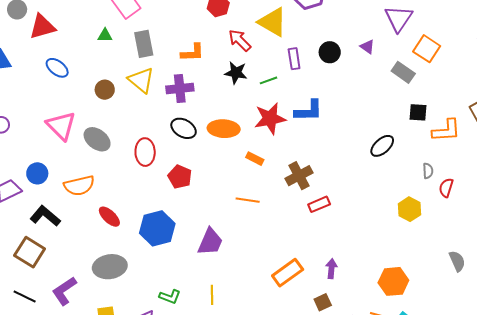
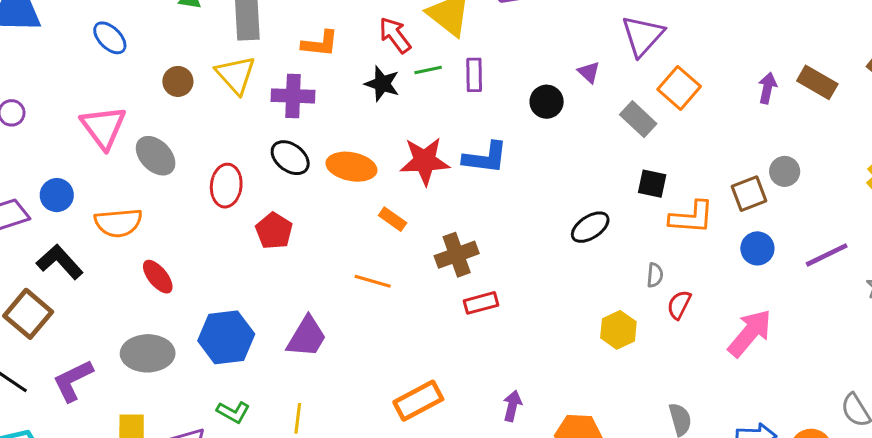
black circle: (330, 52) -> (547, 102), moved
green line: (268, 80) -> (428, 70), moved
blue hexagon: (157, 228) -> (226, 337), moved
purple arrow: (331, 269) -> (512, 406), moved

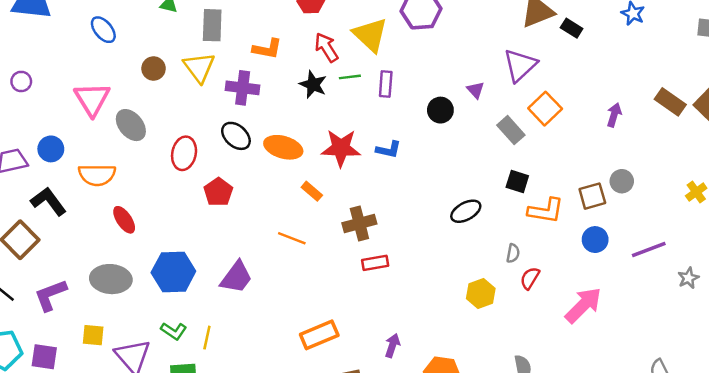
brown rectangle: (817, 82) -> (670, 102), moved
blue L-shape: (485, 158) -> (389, 150), size x0.7
yellow line: (298, 418) -> (207, 338), moved

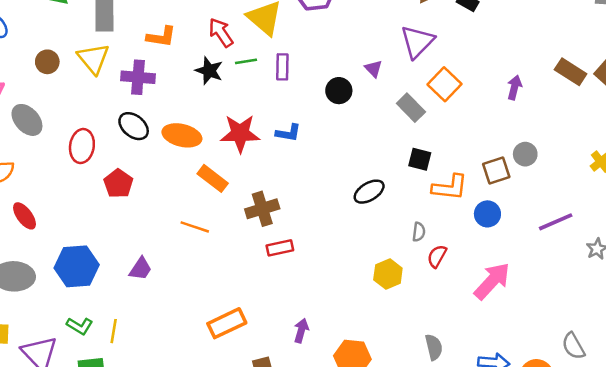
orange rectangle: (312, 191) -> (213, 178), size x1.4
blue circle: (595, 240) -> (487, 214), moved
purple trapezoid: (236, 277) -> (141, 269), size x0.7

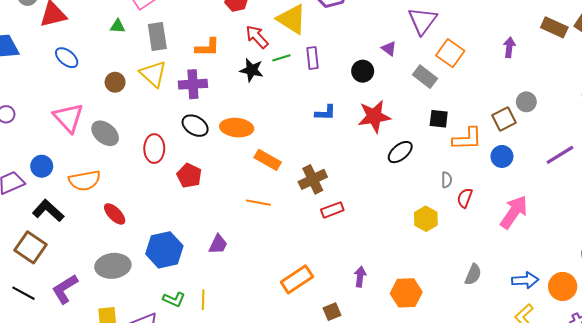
red star: (240, 133) -> (374, 116), moved
gray semicircle: (434, 347) -> (473, 274), turned 45

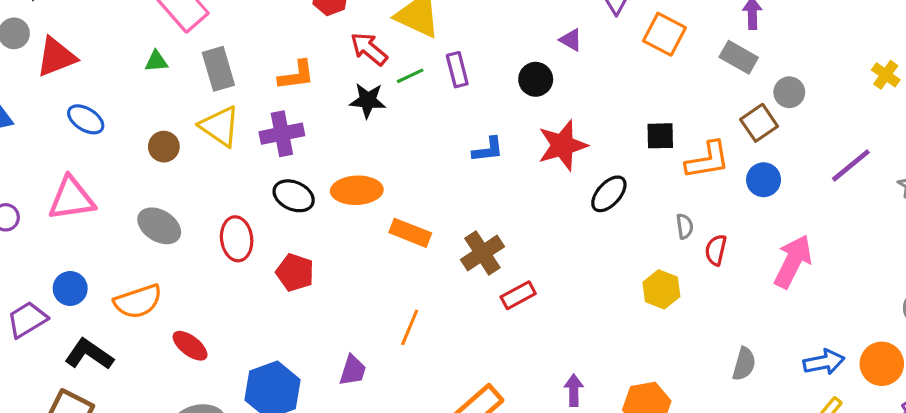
gray rectangle: (425, 77) -> (739, 57), moved
pink triangle: (68, 118) -> (71, 199), moved, turned -48
orange line: (258, 203) -> (410, 327), moved, turned -70

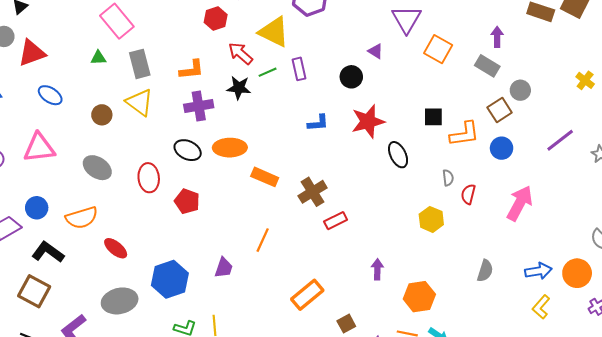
purple cross: (282, 134) -> (199, 106), moved
black ellipse: (609, 194) -> (398, 155), turned -70
purple arrow: (574, 390) -> (377, 269), moved

